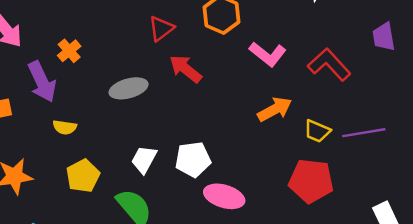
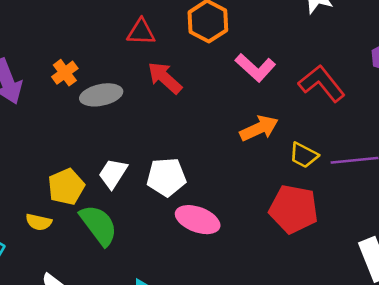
red triangle: (161, 28) -> (141, 32), turned 36
orange cross: (69, 51) -> (65, 73), moved
yellow semicircle: (65, 127) -> (39, 222), moved
yellow pentagon: (83, 176) -> (66, 187), moved

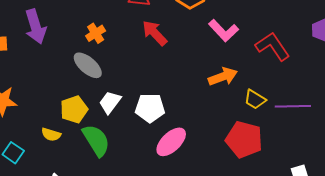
orange cross: (65, 73) -> (96, 33), moved
gray ellipse: (101, 95) -> (88, 65), moved, turned 48
pink ellipse: (198, 220) -> (171, 142), turned -68

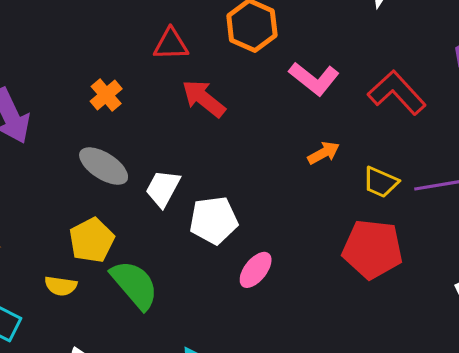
orange cross: (96, 33) -> (106, 95), moved
orange arrow: (223, 77) -> (324, 153), size x0.7
white trapezoid: (110, 102) -> (163, 188), moved
pink ellipse: (171, 142) -> (256, 270), size x0.7

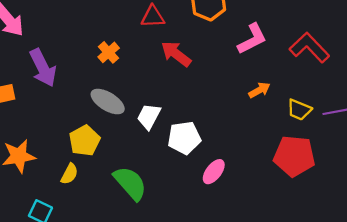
pink L-shape: (314, 79) -> (252, 39), turned -64
yellow pentagon: (92, 240) -> (84, 141), moved
yellow semicircle: (61, 286) -> (69, 174), moved, turned -70

